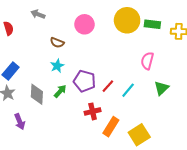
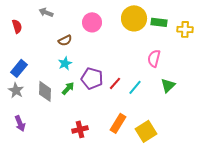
brown semicircle: (57, 43) -> (65, 40), turned -48
red cross: (93, 111) -> (80, 129), moved
purple arrow: (20, 122) -> (20, 123), moved

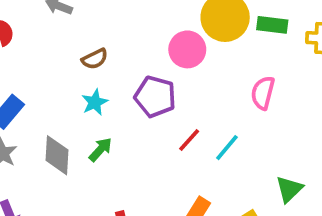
pink circle: (92, 22) -> (187, 49), moved
purple pentagon: (92, 78) -> (155, 97), moved
green triangle: (168, 85) -> (289, 189), moved

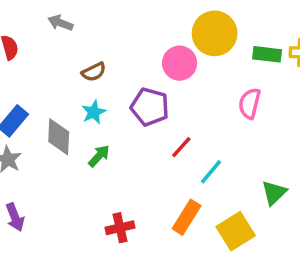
green rectangle: (272, 25) -> (267, 54), moved
cyan line: (227, 148) -> (211, 172), moved
gray diamond: (57, 155) -> (59, 137), moved

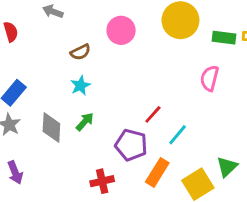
pink circle: (180, 63) -> (121, 30), moved
purple pentagon: (150, 107) -> (131, 145), moved
gray diamond: (59, 137) -> (51, 128), moved
green triangle: (274, 193) -> (227, 167), moved

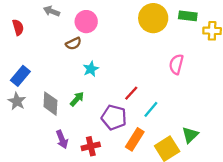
pink circle: (121, 30) -> (86, 22), moved
green rectangle: (224, 38) -> (188, 16), moved
cyan star: (80, 85) -> (91, 69), moved
purple arrow: (15, 172) -> (62, 139), moved

